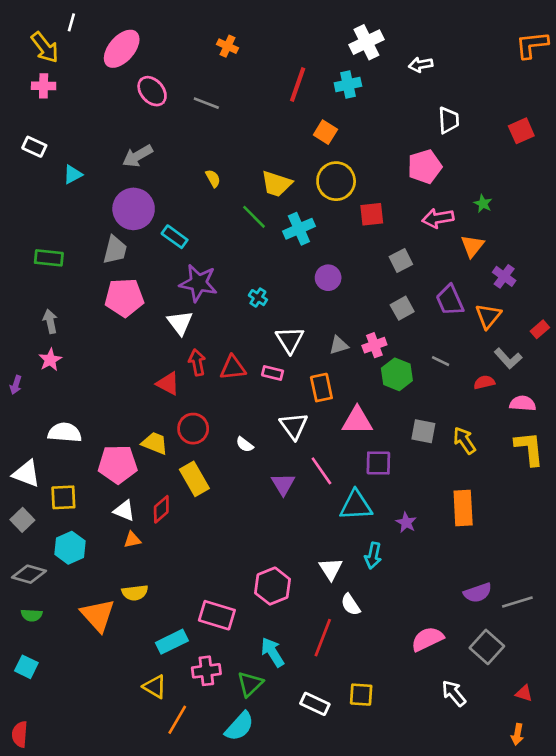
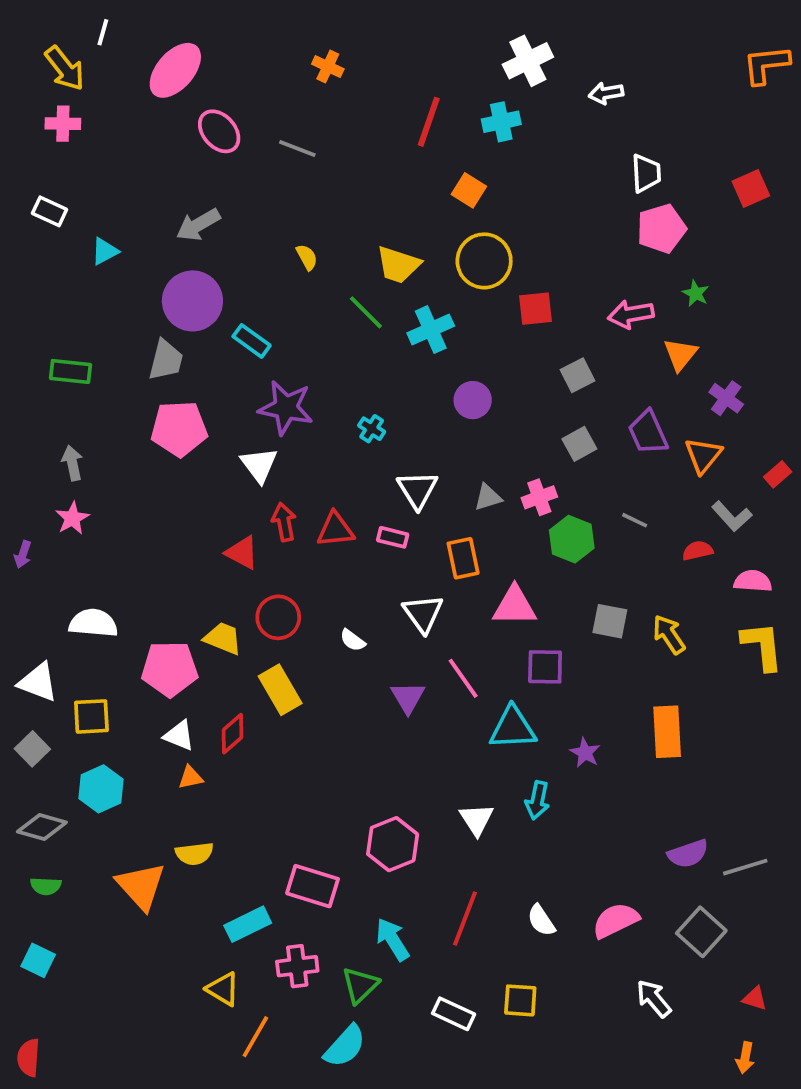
pink pentagon: (425, 167) -> (661, 229), moved
white semicircle: (351, 605) -> (541, 920), moved

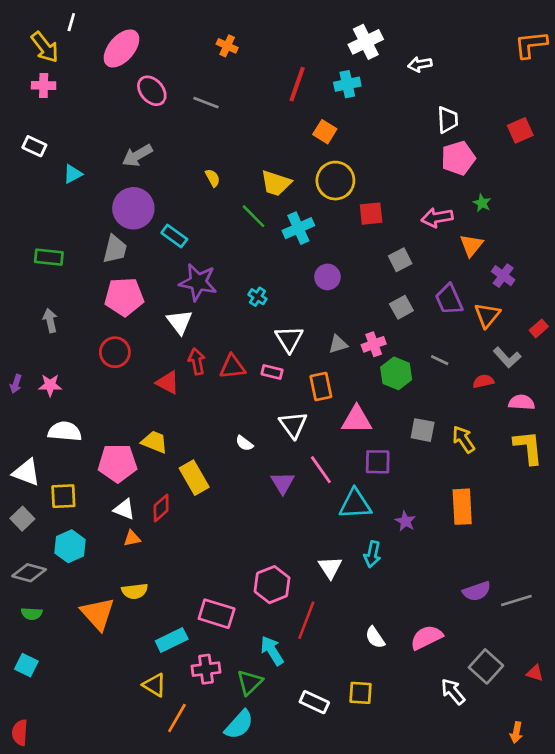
pink star: (72, 518) -> (50, 385), moved, turned 30
red circle: (278, 617) -> (115, 352), moved
red line: (465, 918) -> (306, 620), moved
gray square: (701, 932) -> (486, 666), moved
red triangle: (755, 999) -> (535, 673), moved

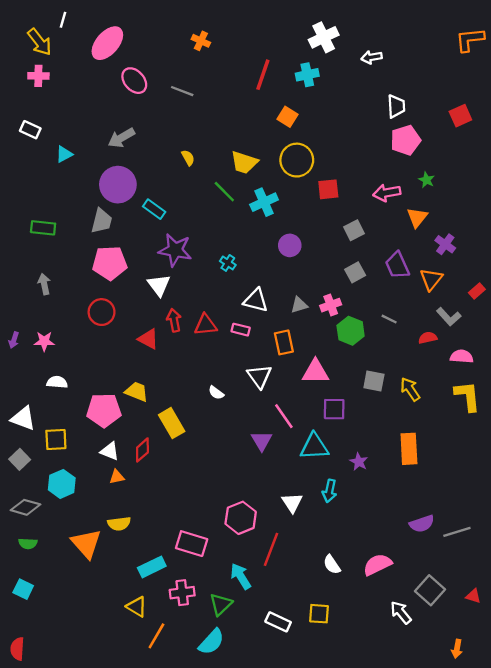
white triangle: (289, 339) -> (256, 300), turned -44
white semicircle: (65, 431) -> (57, 382), size x0.7
purple triangle: (283, 483) -> (262, 441), moved

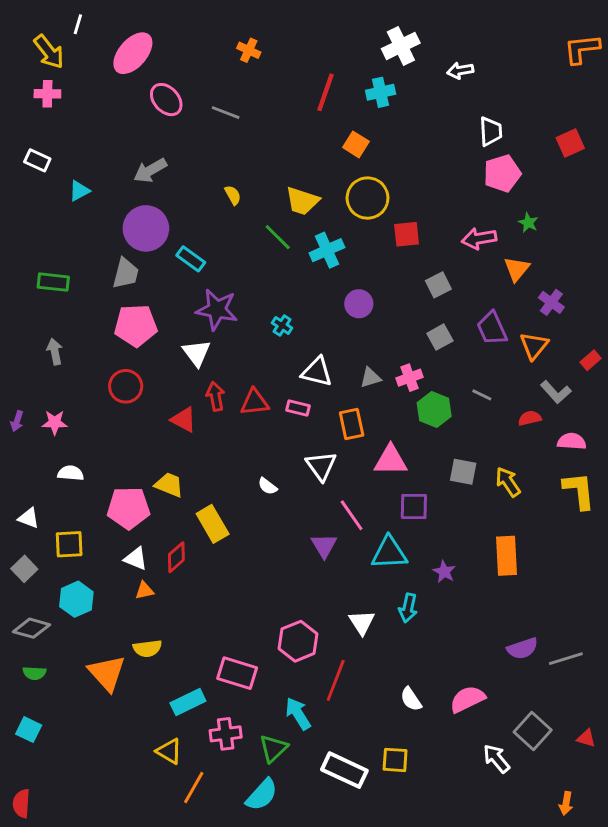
white triangle: (23, 418) -> (29, 518), size x0.7
white rectangle: (278, 622) -> (344, 770), size x1.4

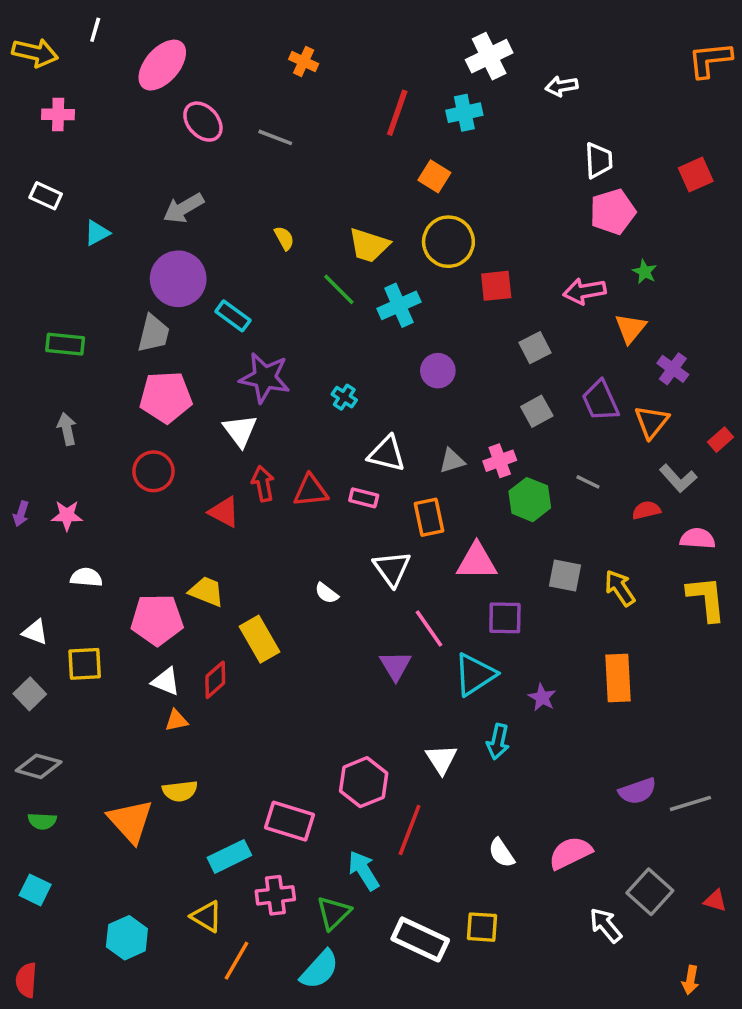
yellow arrow: (49, 52) -> (35, 53), moved, turned -39
cyan triangle: (389, 553) -> (475, 674), turned -30
cyan hexagon: (76, 599) -> (127, 938), moved

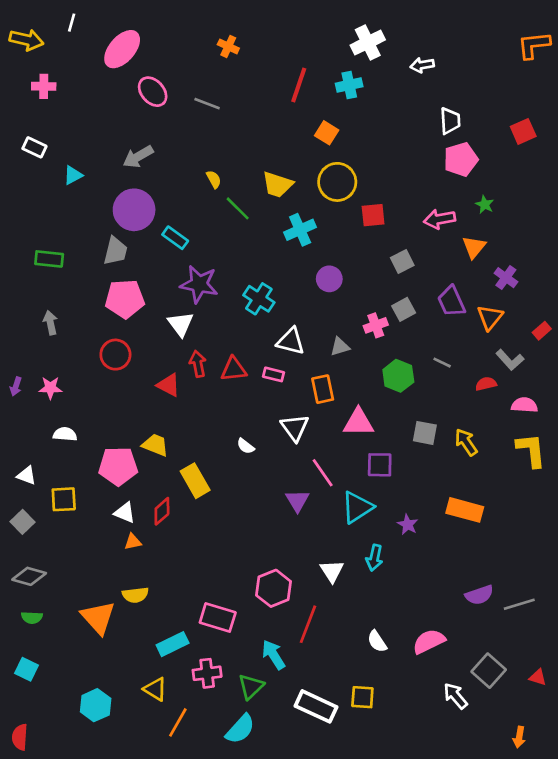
green line: (339, 289) -> (238, 208), moved
cyan cross: (344, 397) -> (259, 299), size x1.6
pink cross: (500, 461) -> (376, 325), moved
orange rectangle: (618, 678) -> (465, 510), turned -72

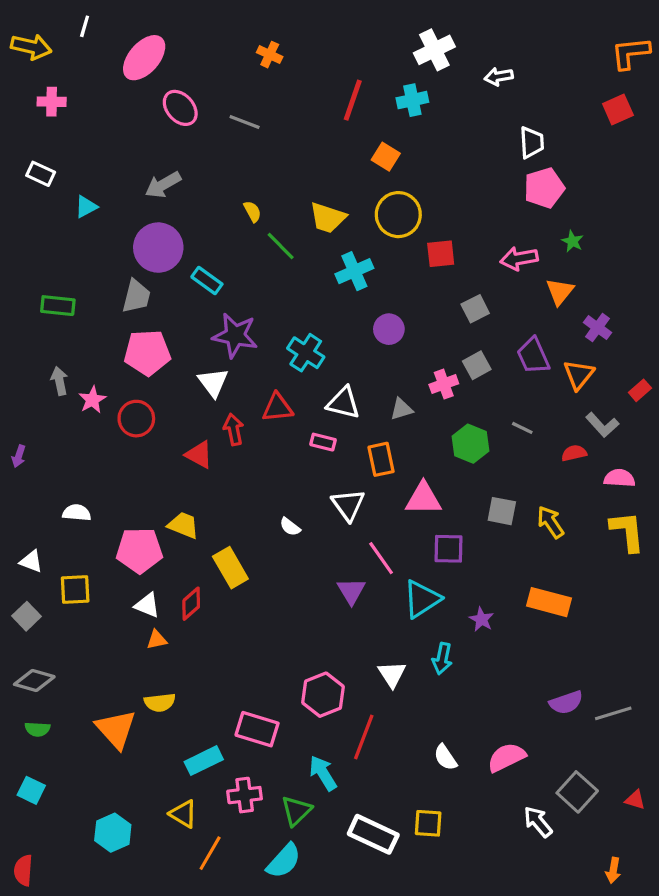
red square: (523, 131) -> (618, 109), moved
red triangle: (234, 369) -> (277, 408), moved
pink star: (50, 388) -> (92, 400), moved, turned -30

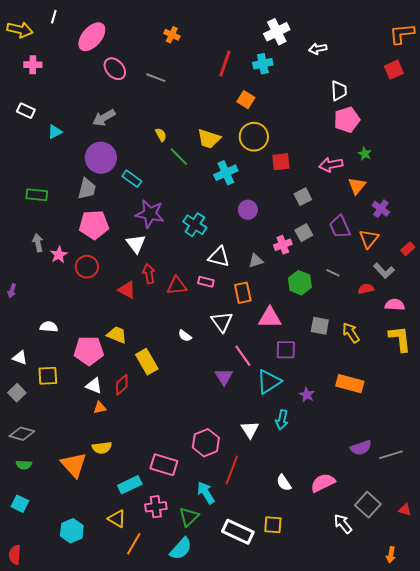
red triangle: (277, 408) -> (177, 286), moved

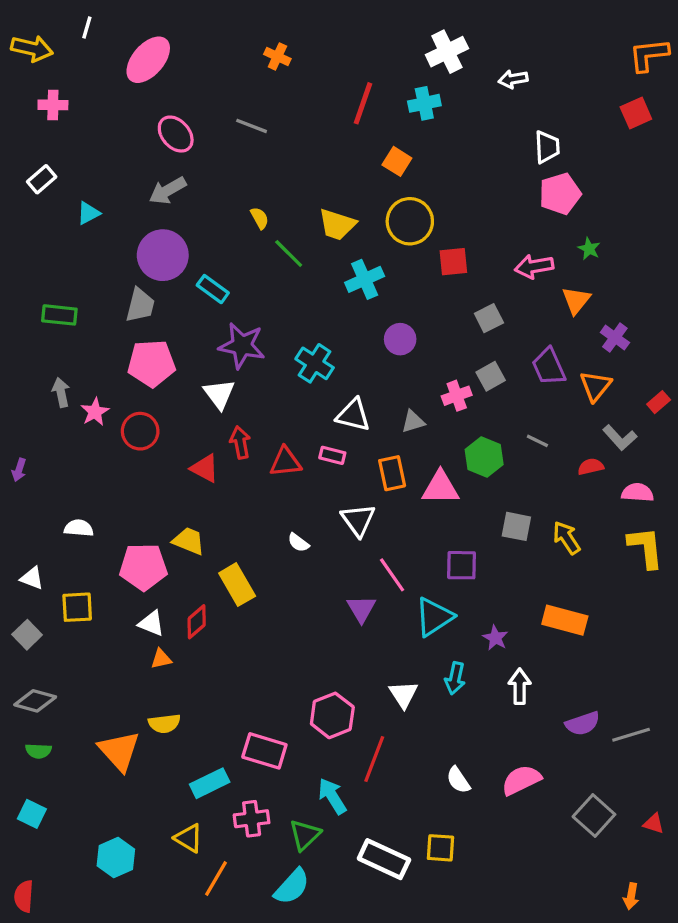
pink ellipse: (115, 69) -> (176, 134), moved
white rectangle: (26, 111) -> (42, 179), turned -66
pink triangle: (270, 318) -> (440, 488), moved
white arrow: (343, 524) -> (520, 686), moved, turned 40

